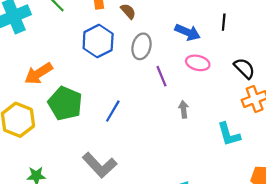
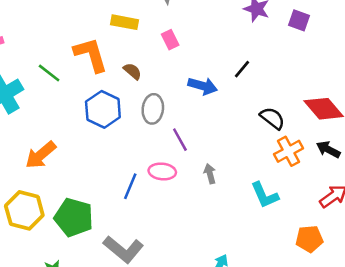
black line: (224, 22) -> (242, 69), turned 42
pink ellipse: (198, 63) -> (162, 171), moved
green pentagon: (65, 103) -> (74, 217), moved

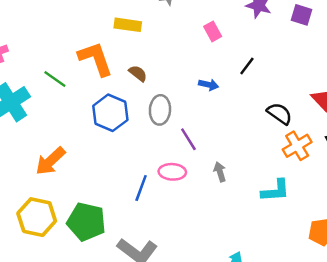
pink rectangle: (170, 40) -> (213, 31), moved
blue arrow: (203, 86) -> (209, 85), size x0.7
cyan L-shape: (265, 195) -> (275, 191), turned -68

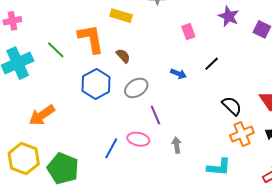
gray ellipse: (160, 110) -> (136, 88), turned 45

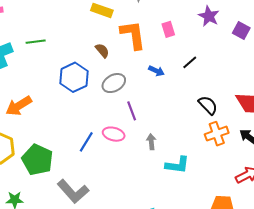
orange L-shape: (91, 39) -> (133, 35), moved
green line: (56, 50) -> (36, 42), turned -54
cyan L-shape: (219, 167) -> (177, 165), moved

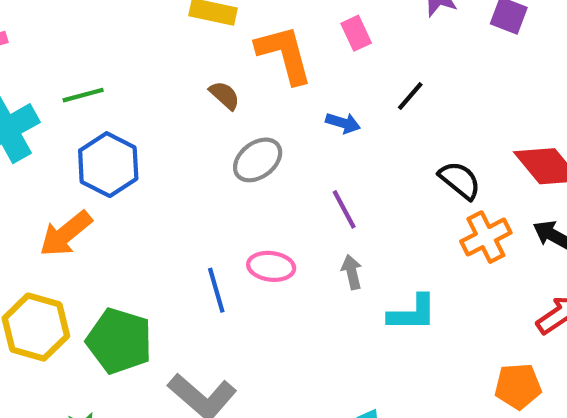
blue hexagon: (74, 77) -> (108, 165), moved
purple line: (132, 111) -> (344, 209), moved
blue line: (86, 142) -> (216, 290), turned -40

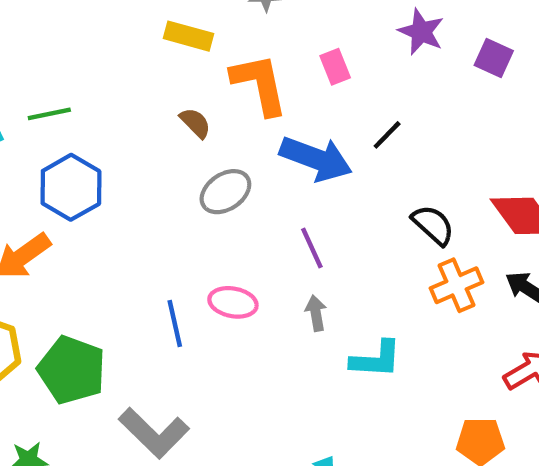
blue arrow: (343, 123) -> (316, 159), size x2.0

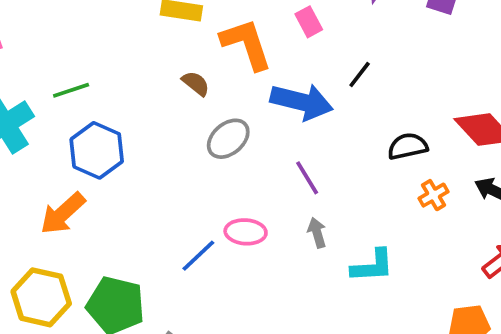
black semicircle: (433, 225) -> (408, 146), turned -48
orange cross: (456, 285) -> (433, 195), size x0.7
blue line: (175, 324) -> (198, 256), turned 66

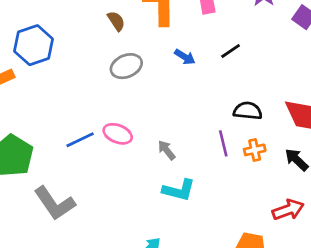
blue arrow: (302, 102) -> (185, 57), size x0.5
purple line: (307, 178) -> (223, 143), moved
gray arrow: (317, 233) -> (167, 150), turned -40
cyan L-shape: (373, 266) -> (179, 190), moved

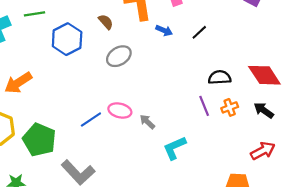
blue hexagon: (34, 45) -> (67, 39), moved
blue arrow: (185, 57) -> (164, 30), moved
gray arrow: (167, 150) -> (147, 122), moved
cyan L-shape: (179, 190) -> (174, 148), turned 150

